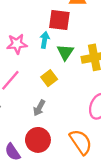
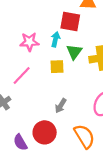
yellow square: (49, 78) -> (57, 67), moved, turned 32
gray arrow: (39, 108) -> (61, 106), moved

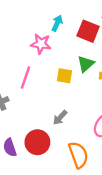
cyan arrow: (55, 39) -> (57, 23), moved
pink line: (22, 75) -> (26, 77), turned -36

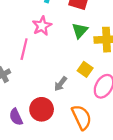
pink star: (41, 44) -> (42, 26), moved, turned -30
yellow square: (64, 76) -> (85, 69), moved, turned 32

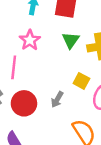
red circle: (42, 109) -> (24, 103), moved

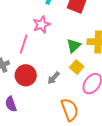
green triangle: (71, 40) -> (74, 46), moved

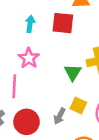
yellow square: (77, 67) -> (78, 105), moved

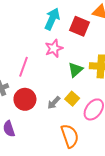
cyan arrow: (30, 24) -> (52, 19), size x1.5
pink star: (29, 58) -> (54, 48), moved

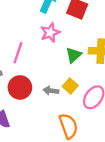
gray arrow: (54, 103) -> (51, 91), turned 56

